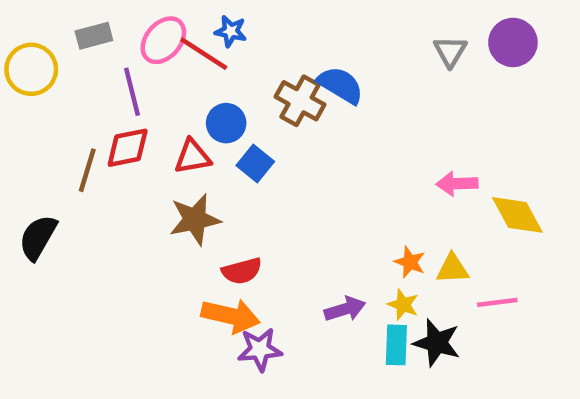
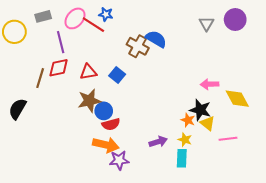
blue circle: (226, 123) -> (104, 111), moved
yellow triangle: (452, 269) -> (207, 123), turned 42
black star: (437, 343) -> (200, 110), moved

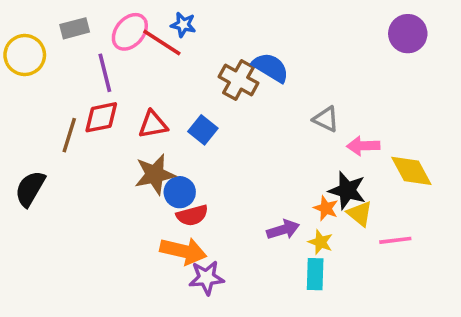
gray triangle: (206, 24) -> (326, 119), moved, turned -35
purple arrow: (158, 142) -> (283, 230), moved

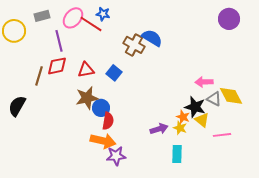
gray triangle: (326, 119) -> (214, 99), moved
red semicircle: (192, 215) -> (108, 121), turned -66
yellow star: (320, 242) -> (180, 128), moved

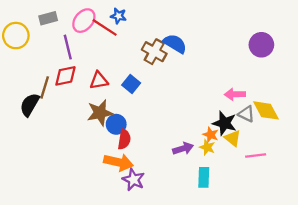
purple circle: (229, 19) -> (261, 45), moved
black semicircle: (17, 106) -> (30, 105), moved
purple star: (116, 156) -> (133, 180), turned 30

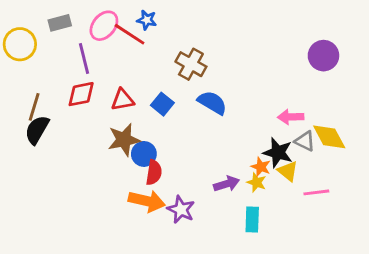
blue semicircle: (175, 44) -> (212, 103), moved
brown line: (45, 87) -> (34, 107), moved
purple star: (133, 180) -> (181, 210), moved

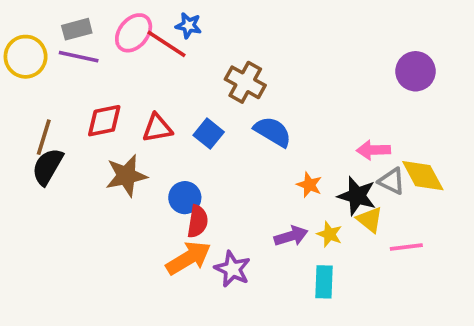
purple line: (84, 58) -> (79, 57), moved, turned -64
brown star: (124, 140) -> (126, 176), moved
orange star: (261, 167) -> (309, 185), moved
orange arrow: (147, 201) -> (188, 258), turned -44

